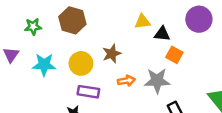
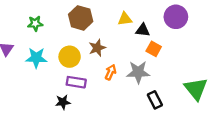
brown hexagon: (72, 20) -> (81, 18), moved
green star: (33, 27) -> (35, 23), moved
orange arrow: (126, 81) -> (111, 72), turned -56

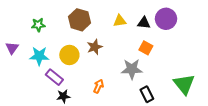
black triangle: (143, 30) -> (144, 23), moved
orange arrow: (111, 72) -> (99, 86), moved
purple rectangle: (76, 82) -> (54, 77), moved, turned 30

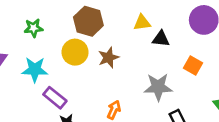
black triangle: (144, 23) -> (161, 39), moved
orange square: (146, 48) -> (193, 66), moved
yellow circle: (69, 55) -> (75, 52), moved

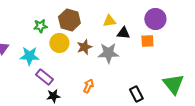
green star: (33, 28) -> (40, 26), moved
orange square: (193, 66) -> (147, 41), moved, turned -32
gray star: (158, 87) -> (108, 53), moved

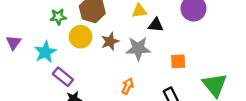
orange square: (147, 41) -> (178, 61), moved
cyan star: (29, 56) -> (45, 52), turned -30
orange arrow: (88, 86) -> (128, 86), moved

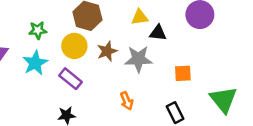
green star: (58, 17) -> (38, 30), moved
purple rectangle: (63, 77) -> (70, 79), moved
orange arrow: (128, 86) -> (127, 101), turned 133

